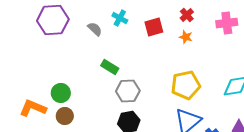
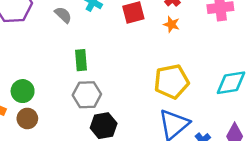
green rectangle: (110, 67) -> (81, 60), turned 54
gray hexagon: (128, 91) -> (87, 95), moved

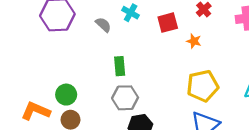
orange star: (171, 24) -> (194, 41), moved

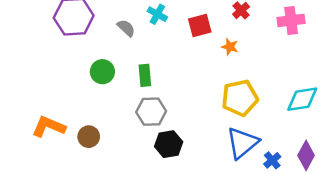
green circle: (66, 95) -> (102, 72), moved

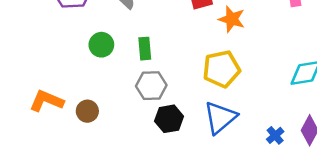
orange star: (230, 47) -> (232, 19), size x1.5
yellow pentagon: (240, 98) -> (221, 69), moved
blue triangle: (242, 143) -> (220, 118), moved

